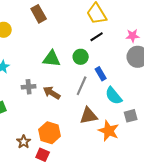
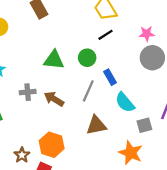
orange star: (109, 131) -> (131, 153), moved

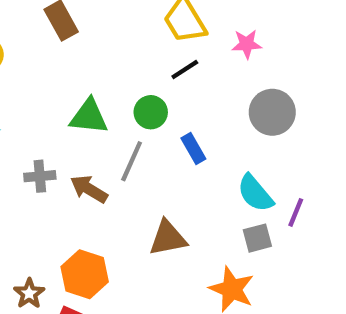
pink star: (147, 34) -> (247, 44), moved
gray line: (88, 91) -> (132, 161), moved
cyan semicircle: (125, 102) -> (255, 193), moved

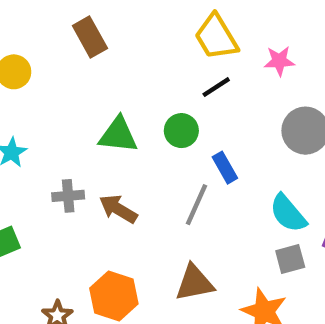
gray line: (132, 161) -> (197, 205), moved
brown triangle: (168, 238) -> (194, 283), moved

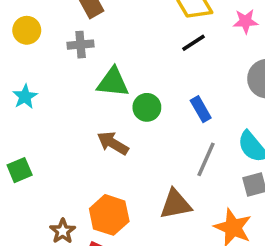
green circle: (181, 131) -> (147, 107), moved
gray cross: (68, 196) -> (81, 45), moved
gray line: (197, 205) -> (206, 159), moved

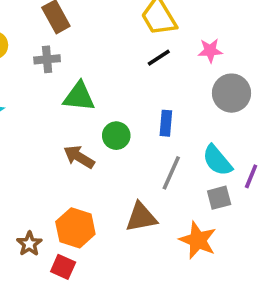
pink star: (245, 21) -> (210, 50), moved
green circle: (147, 107) -> (116, 136), moved
blue rectangle: (201, 109) -> (166, 123), turned 35

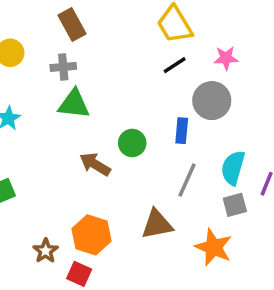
gray circle: (232, 93) -> (212, 101), moved
green triangle: (79, 97) -> (74, 104), moved
cyan semicircle: (217, 160) -> (233, 168), turned 56

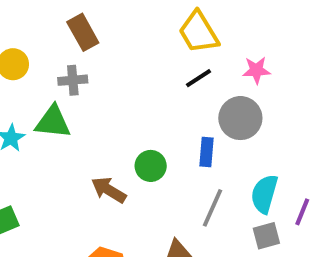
green triangle: (74, 104) -> (53, 122), moved

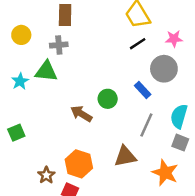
brown rectangle: (83, 32) -> (65, 15), turned 30
blue rectangle: (206, 152) -> (143, 90), turned -48
gray square: (266, 236) -> (180, 143), turned 36

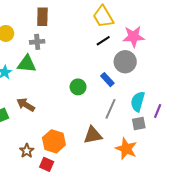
pink star: (174, 39) -> (134, 37), size x1.5
brown arrow: (81, 114) -> (26, 105), moved
gray square: (180, 143) -> (139, 124), turned -32

